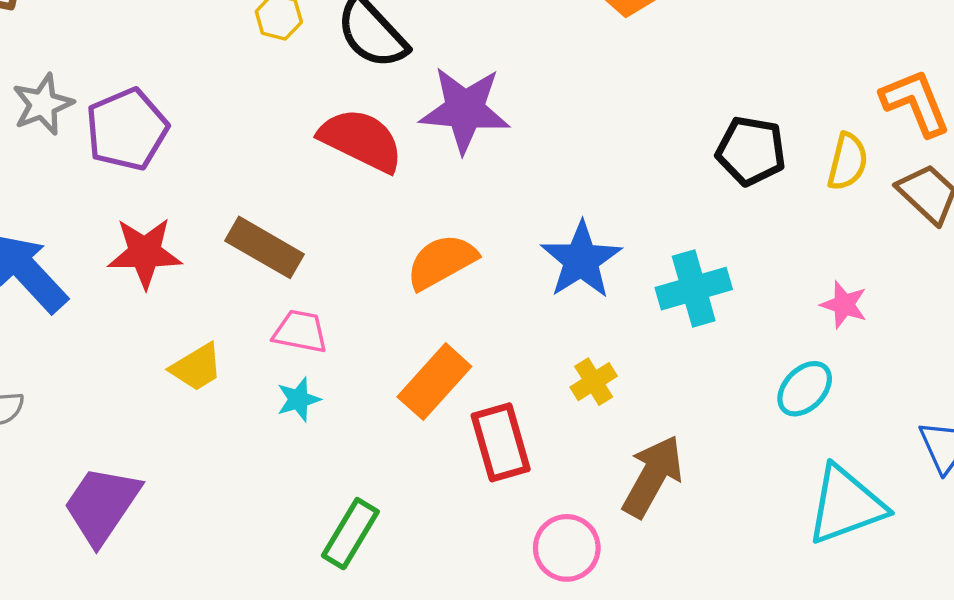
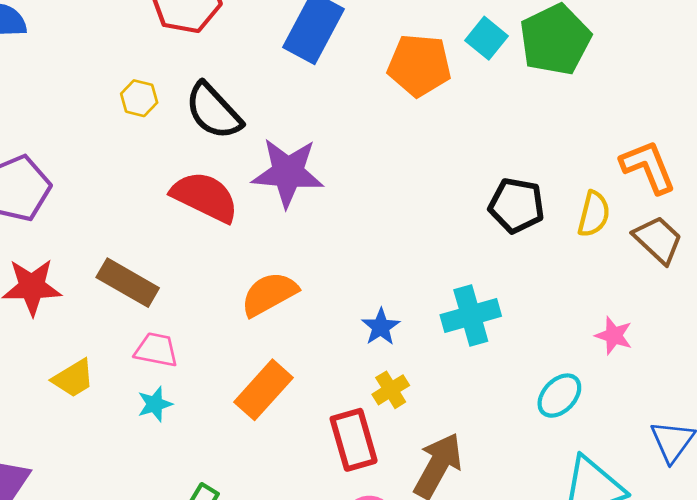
blue star: (581, 260) -> (381, 327), moved, size x0.6
pink star: (844, 305) -> (614, 336), moved
red rectangle: (501, 442) -> (354, 440), moved

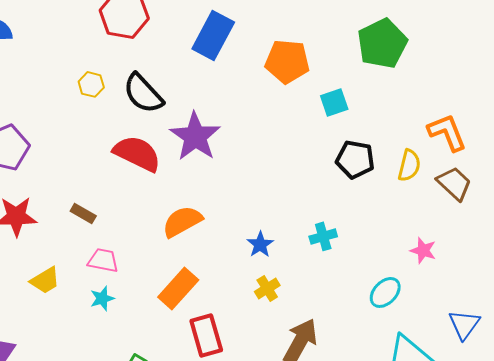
cyan square: (486, 38) -> (334, 102), moved, turned 32
purple star: (288, 173) -> (195, 136), turned 30
brown rectangle: (128, 283) -> (83, 213), size x0.6
cyan cross: (471, 315) -> (323, 236), size x0.7
red rectangle: (354, 440) -> (206, 335), moved

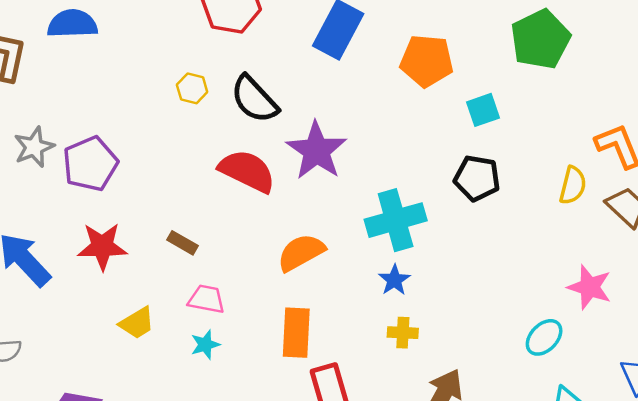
black pentagon: (355, 159) -> (477, 178), moved
cyan cross: (323, 236) -> (396, 220), moved, size x1.8
pink star: (423, 250) -> (590, 287), size x1.4
orange rectangle: (178, 288) -> (296, 333), turned -39
yellow cross: (267, 288) -> (403, 333), turned 35

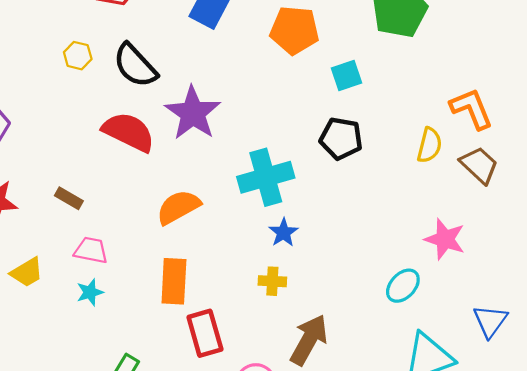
blue star: (394, 280) -> (283, 233), moved

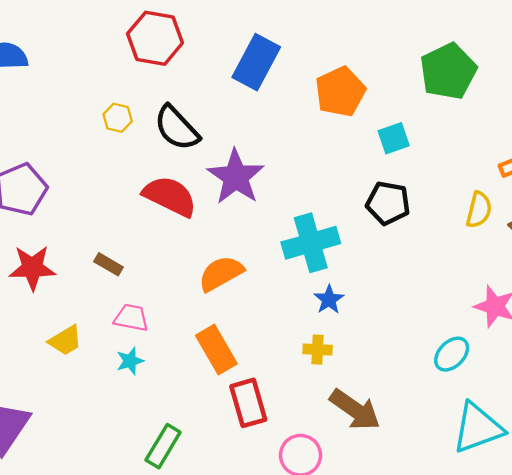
orange pentagon: (295, 30) -> (340, 92), turned -30
orange rectangle: (174, 281) -> (216, 350), turned -33
brown arrow: (309, 340) -> (355, 410), turned 96

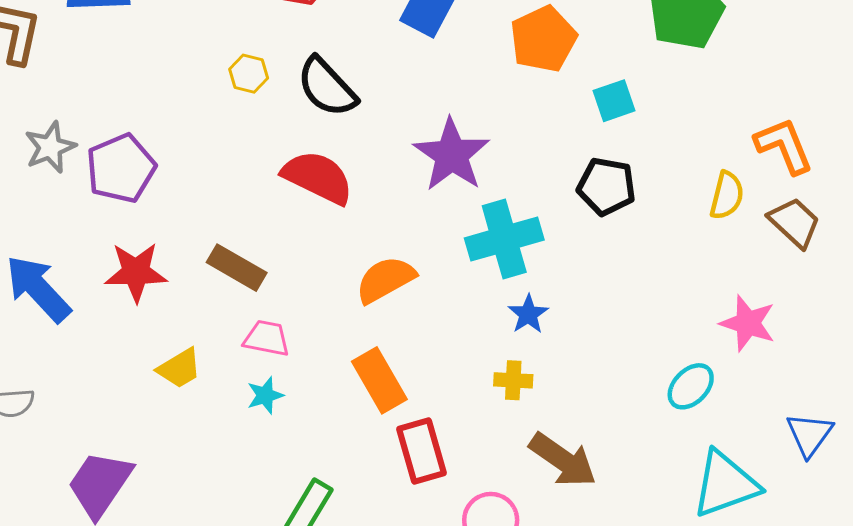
purple star: (236, 177) -> (452, 155), moved
brown rectangle: (109, 264) -> (237, 268), size x1.5

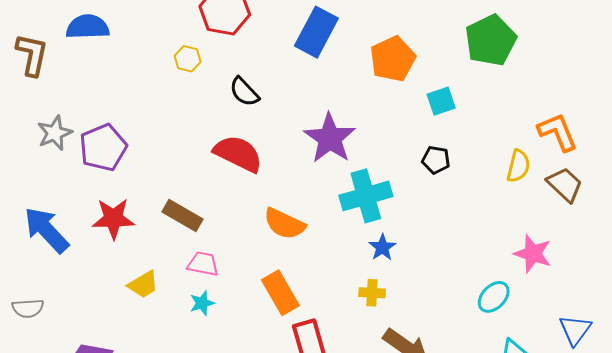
yellow hexagon: (249, 74) -> (188, 59), moved
black semicircle: (327, 87) -> (244, 92), size x0.7
black pentagon: (606, 186) -> (436, 160), size x0.7
orange semicircle: (385, 280) -> (284, 224), turned -126

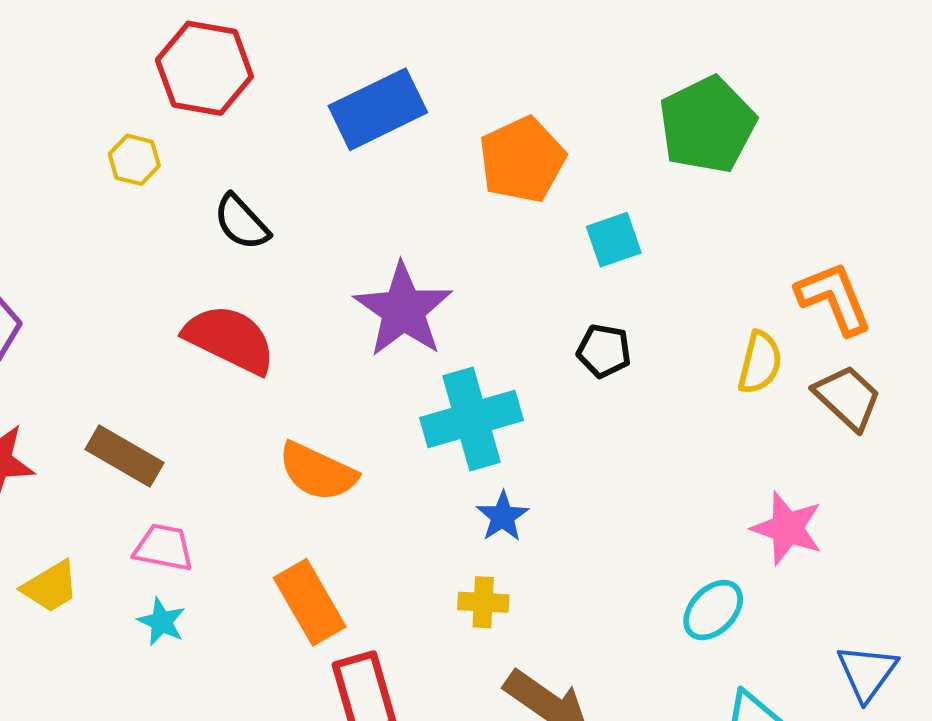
blue rectangle: (316, 32) -> (378, 109), turned 36
cyan star: (202, 303) -> (162, 622), turned -30

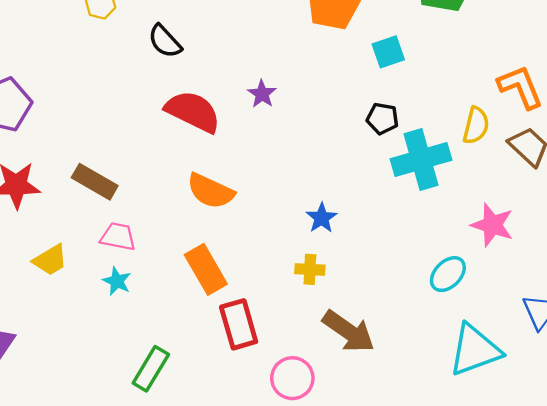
purple star: (403, 310) -> (262, 94), size x0.5
red semicircle: (230, 339) -> (193, 112), moved
cyan cross: (471, 419) -> (421, 159), moved

